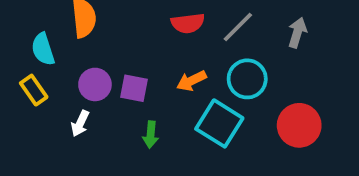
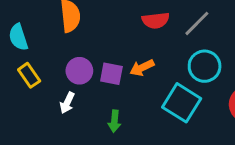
cyan semicircle: (43, 49) -> (18, 37), moved
orange arrow: (192, 81) -> (142, 68), moved
green arrow: (151, 135) -> (114, 121), moved

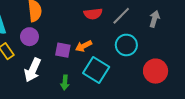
purple circle: (79, 71) -> (29, 37), moved
white arrow: (67, 103) -> (33, 70), size x1.6
cyan square: (182, 103) -> (96, 70), moved

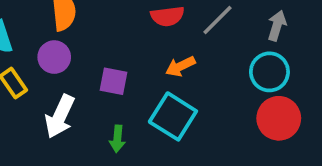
cyan circle: (126, 45) -> (269, 72), moved
orange arrow: (84, 46) -> (180, 66), moved

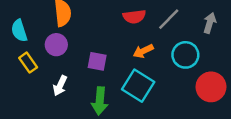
cyan circle: (269, 72) -> (185, 55), moved
white arrow: (60, 116) -> (60, 86), size x0.7
green arrow: (117, 139) -> (100, 101), size x1.5

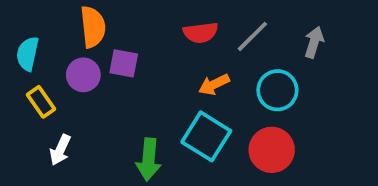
cyan semicircle: (19, 31) -> (28, 54), turned 30
purple square: (97, 61) -> (124, 63), moved
white arrow: (60, 86) -> (60, 150), moved
red circle: (211, 87) -> (272, 150), moved

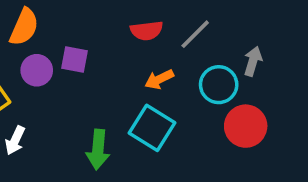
orange semicircle: (93, 27) -> (24, 27), moved, turned 30
gray arrow: (314, 42) -> (253, 61), moved
red circle: (272, 150) -> (246, 126), moved

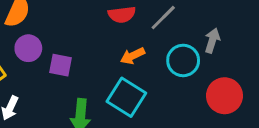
purple square: (75, 59) -> (60, 65), moved
red circle: (246, 126) -> (224, 96), moved

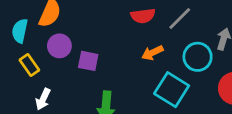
cyan square: (126, 97) -> (172, 90), moved

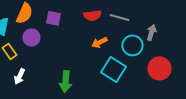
gray line: (180, 19) -> (119, 17), turned 60
purple square: (88, 61) -> (53, 18), moved

